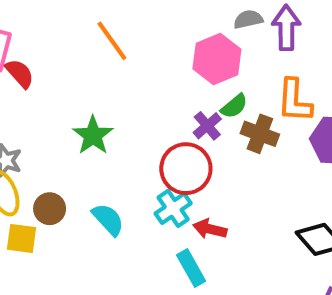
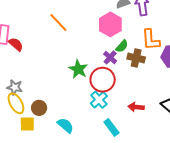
green star: (93, 135) -> (78, 69), moved
cyan semicircle: (108, 219) -> (65, 125), moved
red arrow: (210, 229) -> (136, 107), moved

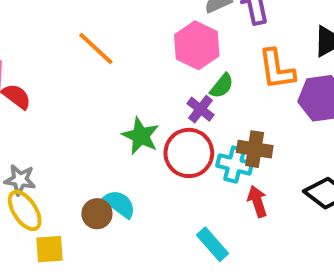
brown cross: (136, 58) -> (255, 149), moved
cyan cross: (99, 100) -> (235, 164), moved, turned -30
red arrow: (136, 107) -> (257, 201), turned 70
brown circle: (39, 108) -> (97, 214), moved
cyan semicircle: (65, 125) -> (119, 204), moved

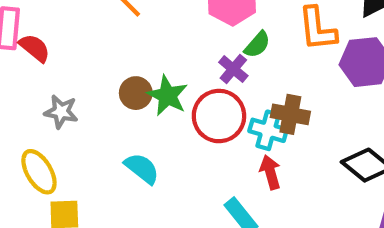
gray star: (20, 180) -> (61, 112), moved
red arrow: (257, 201) -> (270, 172), moved
brown circle: (97, 214) -> (136, 93), moved

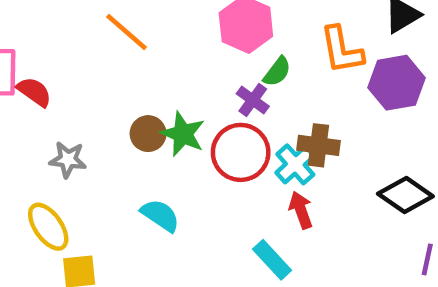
cyan cross: (268, 130) -> (295, 164), turned 36

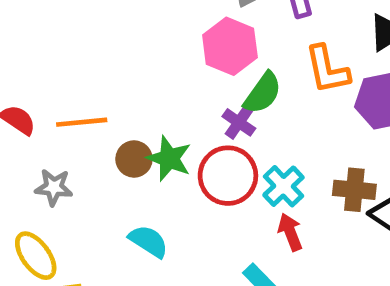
orange line: (127, 32) -> (82, 122), moved, turned -45
green semicircle: (277, 72) -> (263, 93), size x1.4
brown cross: (318, 145) -> (354, 190), moved

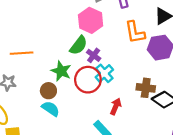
green semicircle: (263, 93) -> (79, 45), moved
brown circle: (134, 159) -> (48, 91), moved
cyan cross: (283, 186) -> (104, 73), moved
red arrow: (290, 232) -> (116, 106), turned 42

